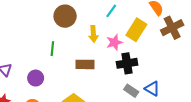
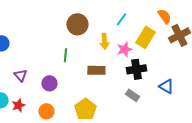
blue triangle: (152, 89) -> (166, 86), moved
gray rectangle: (131, 91) -> (132, 95), moved

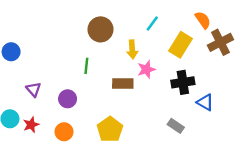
pink star: (124, 49) -> (146, 69), moved
black cross: (136, 69) -> (183, 82), moved
gray rectangle: (132, 95) -> (176, 126), moved

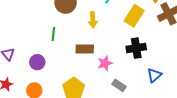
pink star: (146, 69) -> (105, 63), moved
blue triangle: (205, 102) -> (154, 75), moved, turned 49
gray rectangle: (176, 126) -> (119, 85), moved

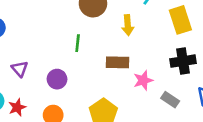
yellow rectangle: (134, 16) -> (180, 20), turned -50
gray rectangle: (119, 85) -> (170, 100), moved

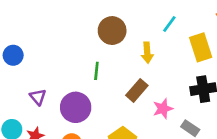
brown rectangle: (117, 62) -> (137, 90), turned -50
purple circle: (57, 79) -> (76, 107), size x1.5

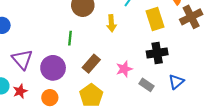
brown rectangle: (137, 90) -> (91, 64), moved
purple triangle: (38, 97) -> (22, 59), size x1.5

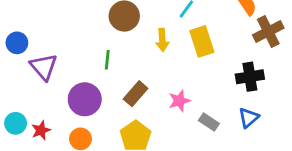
yellow rectangle: (155, 19) -> (202, 41), moved
black cross: (157, 53) -> (250, 77), moved
purple triangle: (22, 59) -> (44, 67), moved

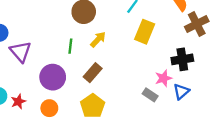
yellow arrow: (162, 40) -> (98, 39), moved, turned -133
yellow rectangle: (202, 41) -> (145, 32), turned 40
pink star: (179, 101) -> (163, 78), moved

